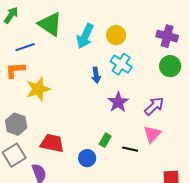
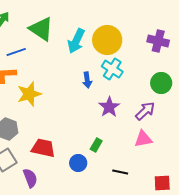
yellow circle: (116, 35) -> (107, 40), size x1.5
green circle: (170, 66) -> (161, 83), moved
pink triangle: (152, 134) -> (143, 139), turned 36
black line: (130, 149) -> (120, 172), moved

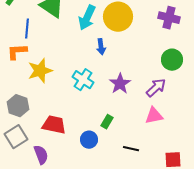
blue line: (16, 52) -> (27, 29), turned -66
cyan cross: (112, 69) -> (83, 80), moved
blue arrow: (87, 80) -> (101, 47), moved

